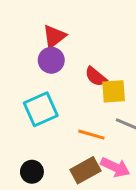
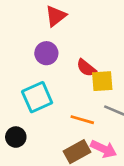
red triangle: (54, 36) -> (56, 16), moved
black circle: (32, 172) -> (16, 137), moved

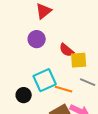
cyan square: (37, 97) -> (45, 80), moved
black circle: (16, 137) -> (24, 95), moved

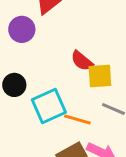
purple circle: (37, 39) -> (22, 29), moved
black circle: (24, 95) -> (14, 85), moved

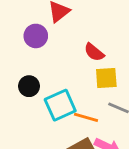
red semicircle: (82, 61) -> (94, 52), moved

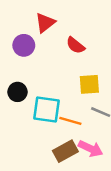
red semicircle: (94, 52) -> (75, 45), moved
cyan square: (60, 105) -> (46, 110), turned 32

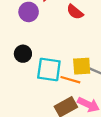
yellow square: (89, 84) -> (82, 66), moved

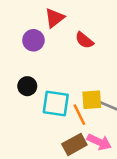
orange line: (70, 80) -> (79, 115), turned 48

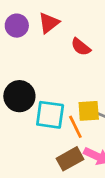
purple circle: (33, 40) -> (17, 26), moved
black circle: (27, 86) -> (19, 96), size x1.5

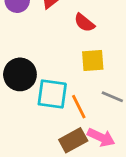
yellow square: (89, 111) -> (93, 60), moved

